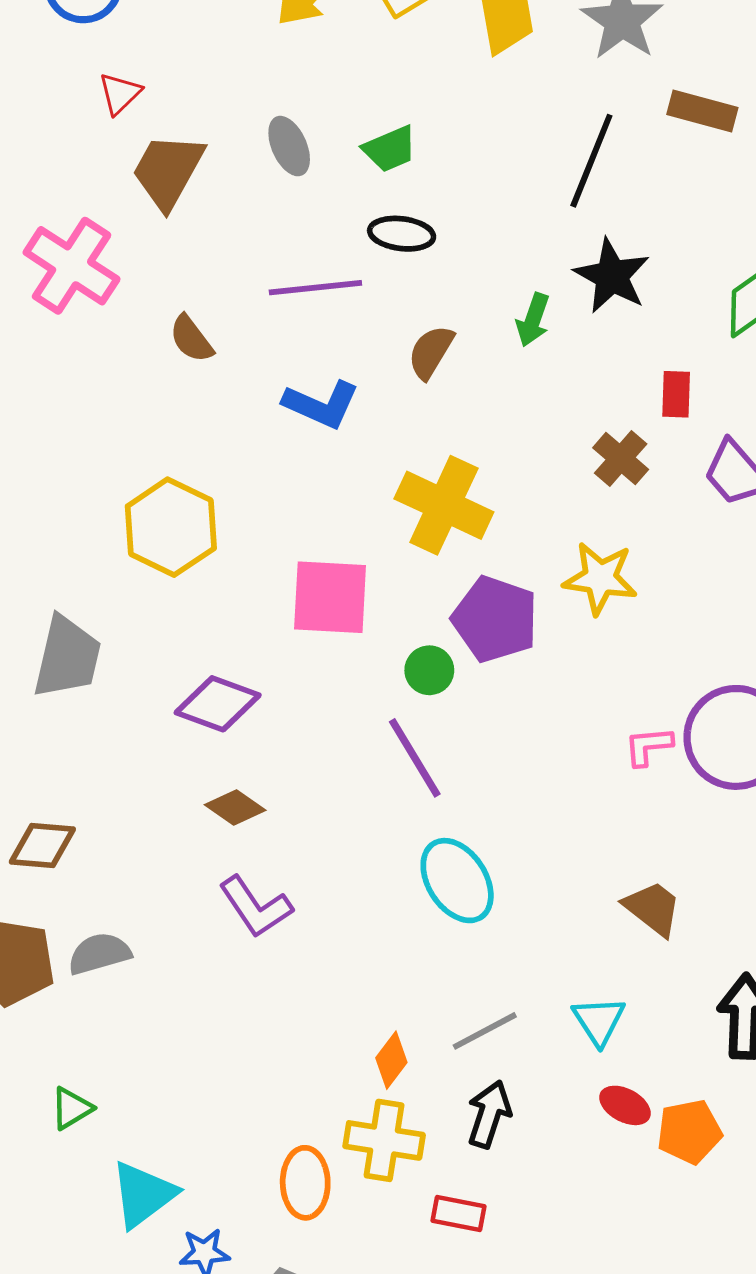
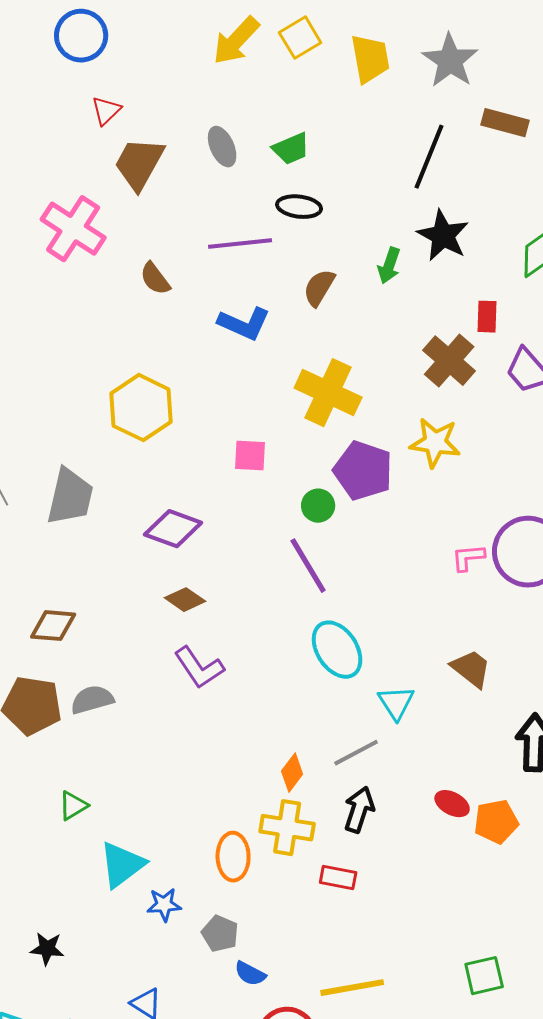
brown cross: (621, 459) -> (449, 361), size x1.4
pink square: (330, 597) -> (250, 456), size x0.6
cyan triangle: (599, 1021) -> (396, 703), moved

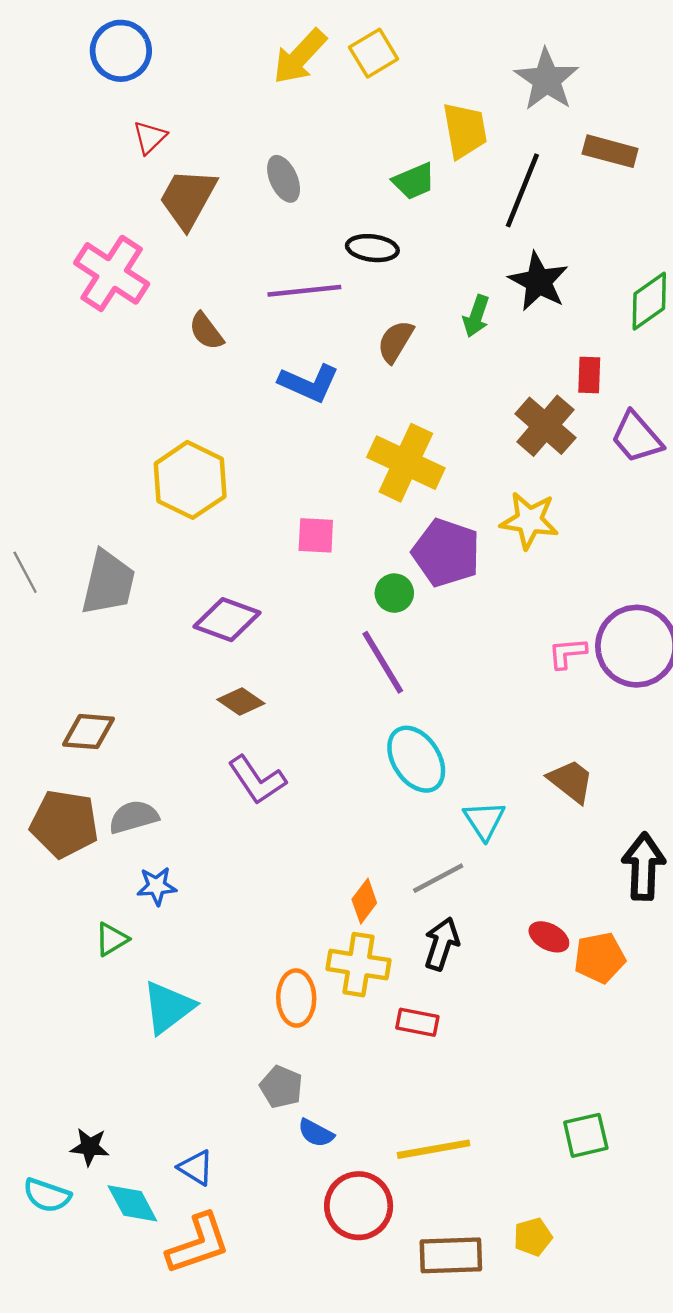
yellow trapezoid: (370, 59) -> (465, 130), moved
green trapezoid: (291, 149) -> (414, 181), moved
blue star: (164, 905) -> (157, 886), moved
black star: (47, 949) -> (90, 1147), moved

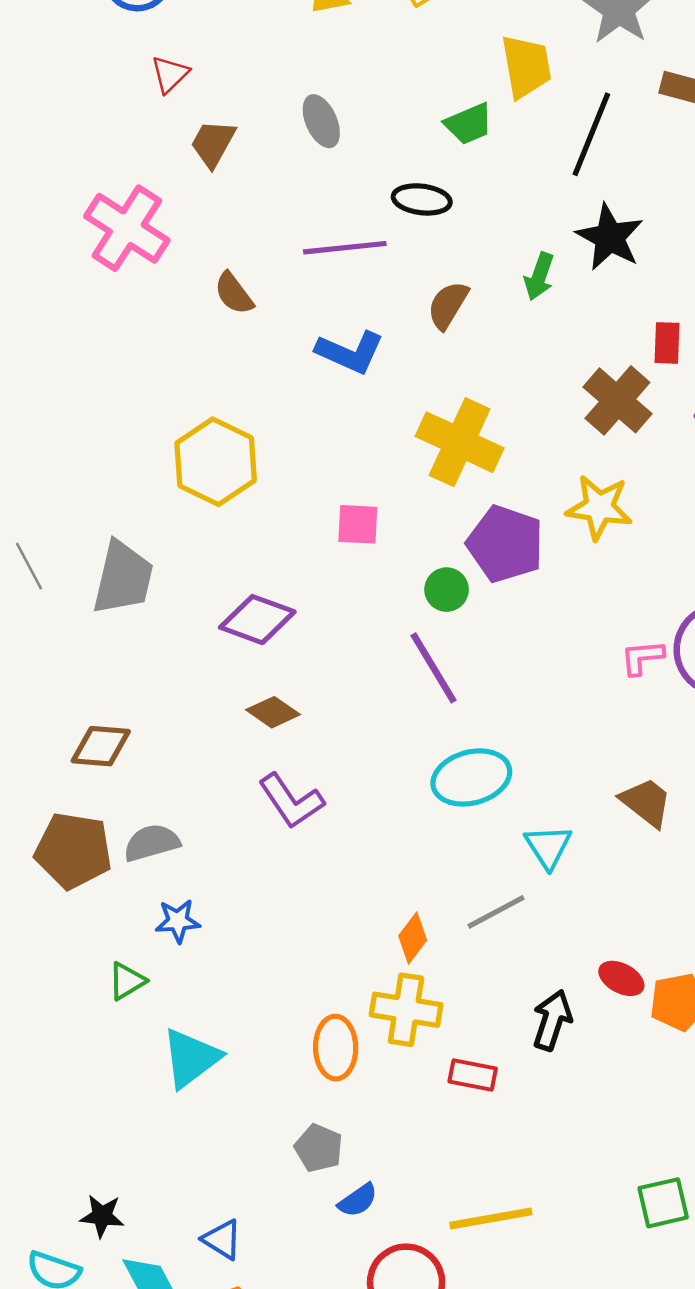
brown trapezoid: (188, 198) -> (213, 143), size x0.7
cyan ellipse: (416, 759) -> (471, 777), turned -72
black arrow: (442, 944) -> (552, 1020), moved
blue semicircle: (316, 1133) -> (358, 1200), turned -63

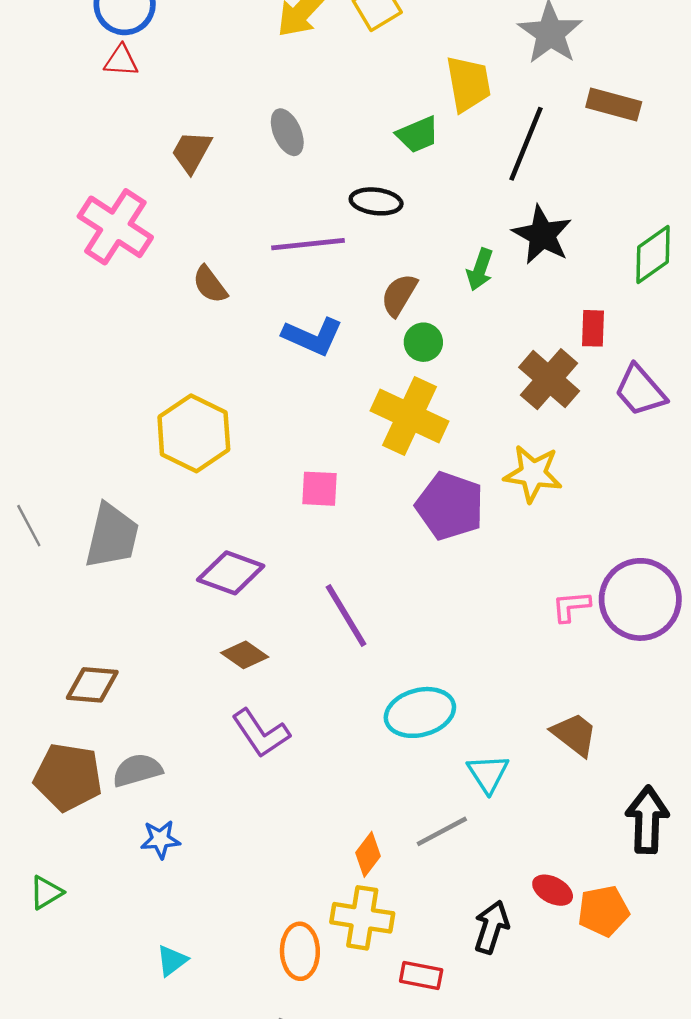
red triangle: (170, 74) -> (121, 61), moved, turned 48
green circle: (447, 590) -> (423, 342), moved
purple line: (433, 668) -> (346, 616), moved
green triangle: (127, 981) -> (46, 892), moved
cyan triangle: (191, 1058) -> (172, 960), size x0.6

